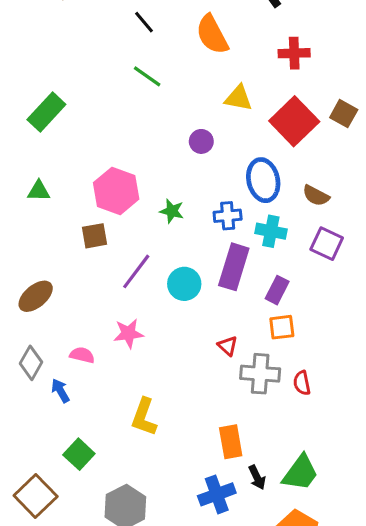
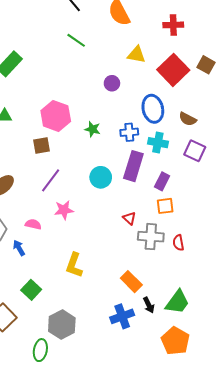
purple line: (136, 271) -> (51, 180), moved
orange rectangle: (231, 442) -> (131, 282), turned -35

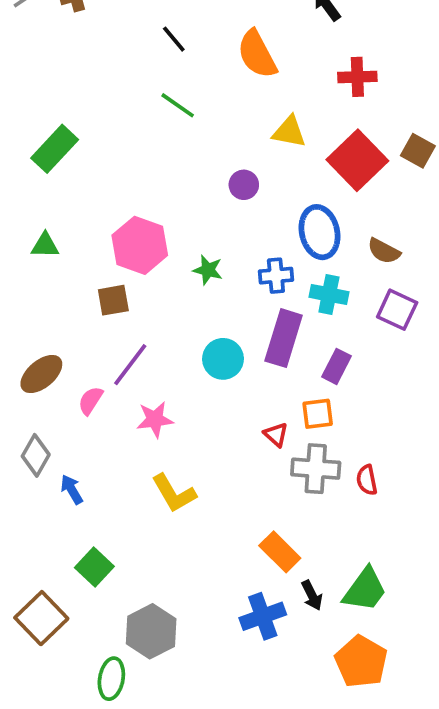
orange square: (165, 206) -> (318, 414), moved
pink semicircle: (33, 224) -> (91, 400), moved, turned -70
yellow L-shape: (74, 265) -> (174, 493), moved, turned -50

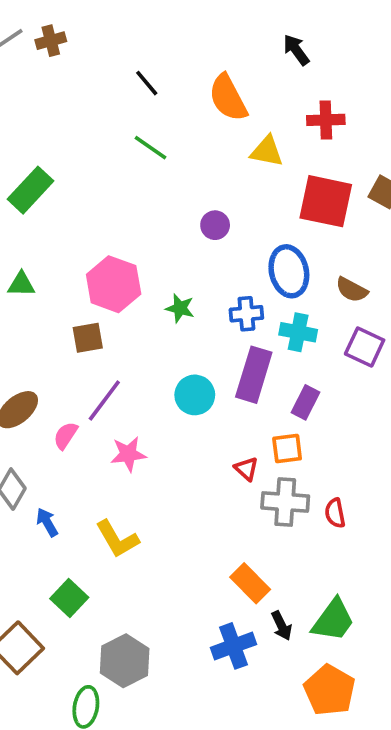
yellow triangle: (289, 132) -> (267, 151), moved
red square: (357, 160) -> (326, 201), turned -34
yellow L-shape: (174, 493) -> (117, 539), moved

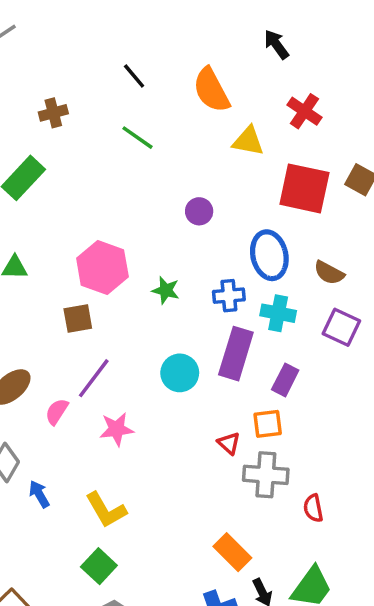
brown cross: (51, 41) -> (53, 113), moved
red cross: (326, 120) -> (304, 111), turned 36
red semicircle: (335, 513) -> (313, 508), moved
green square: (69, 598) -> (99, 566), moved

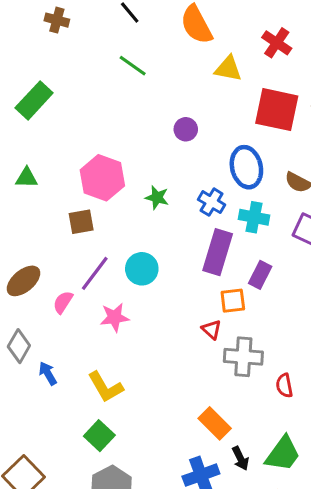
brown cross: (53, 113) -> (57, 20), moved, turned 30
blue cross: (229, 296) -> (212, 202), turned 36
cyan circle: (180, 373) -> (142, 269), moved
orange square: (268, 424) -> (233, 301), moved

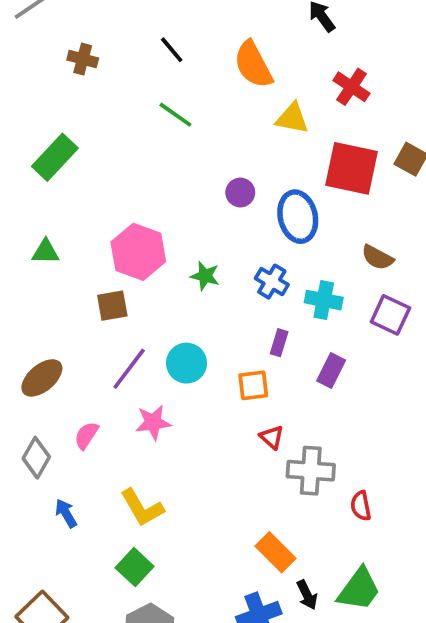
blue ellipse: (246, 167) -> (298, 217), moved
purple rectangle: (218, 252) -> (279, 343), size x0.5
orange square: (233, 301) -> (253, 385), moved
pink semicircle: (63, 302) -> (86, 435), moved
blue arrow: (48, 373) -> (66, 513), moved

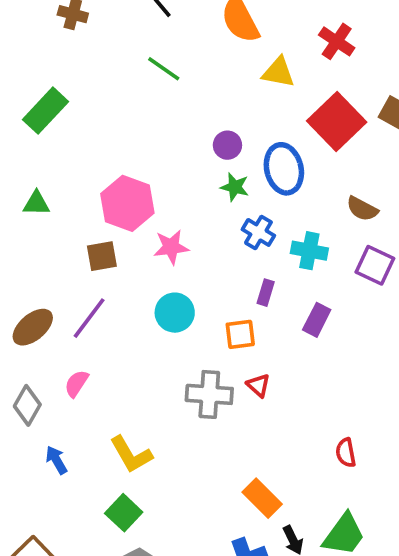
red square: (352, 168) -> (337, 121), turned 34
green star: (205, 276) -> (235, 187), moved
purple line: (129, 369) -> (89, 318), moved
pink star: (153, 422) -> (171, 247), moved
gray cross: (311, 471) -> (209, 394), moved

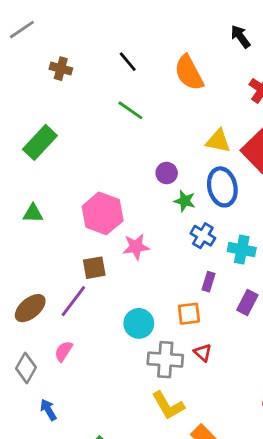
yellow triangle: (278, 72) -> (218, 141), moved
purple circle: (227, 145) -> (167, 173), moved
brown square: (102, 256) -> (94, 268), moved
cyan circle: (175, 313) -> (139, 323), moved
yellow L-shape: (131, 455) -> (168, 406), moved

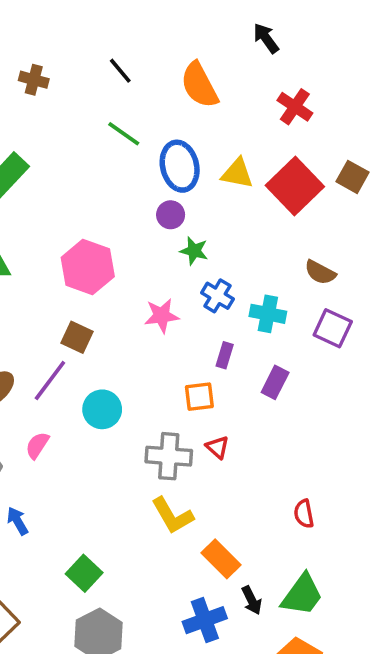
blue ellipse: (222, 187) -> (180, 166), moved
pink star: (136, 247) -> (162, 316), moved
brown square: (94, 268) -> (77, 337), turned 35
cyan circle: (139, 323) -> (102, 409), moved

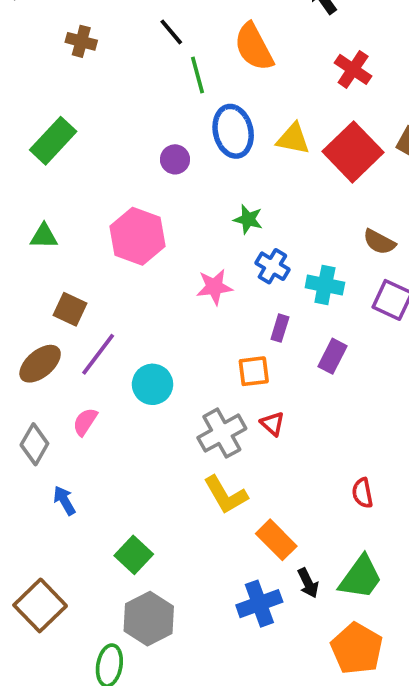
green line: (124, 134) -> (197, 75), moved, turned 40
purple circle: (171, 215) -> (175, 159), moved
brown square: (77, 337) -> (70, 309), moved
gray cross: (169, 456) -> (222, 433), turned -33

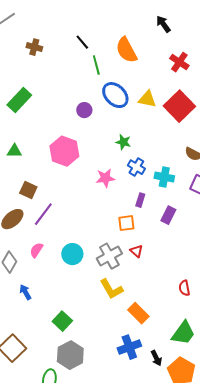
blue ellipse: (233, 131) -> (115, 95), turned -32
cyan circle: (153, 384) -> (72, 254), moved
black arrow: (308, 583) -> (156, 358), moved

